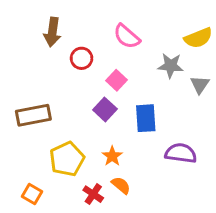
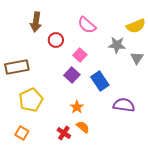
brown rectangle: (33, 115) -> (17, 67), moved
blue rectangle: (146, 118) -> (100, 81), turned -30
yellow pentagon: (67, 159) -> (31, 100), moved

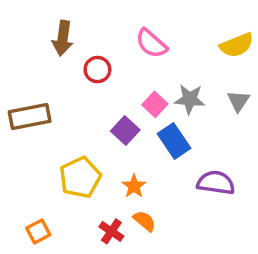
gray star: (117, 45) -> (190, 99), moved
pink square: (80, 55) -> (155, 104), moved
yellow pentagon: (31, 100) -> (80, 177), moved
orange square: (22, 133) -> (38, 231), turned 32

